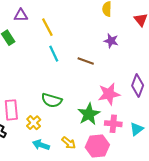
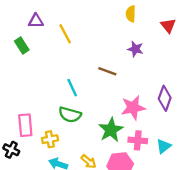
cyan line: (54, 54) -> (72, 88), moved
yellow cross: (34, 123) -> (50, 139), turned 32

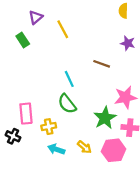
purple triangle: (36, 21) -> (36, 17), turned -40
green semicircle: (70, 115) -> (67, 104), turned 36

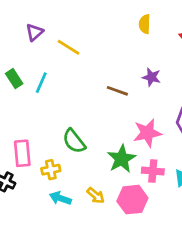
yellow line: (63, 29) -> (68, 47), turned -30
green rectangle: (23, 40) -> (14, 79), moved
purple star: (128, 43) -> (151, 77), moved
cyan line: (69, 79) -> (41, 83), moved, turned 49

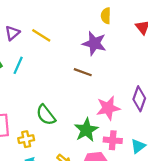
purple triangle: (34, 32) -> (12, 33), moved
purple star: (151, 77) -> (94, 43), moved, size x1.5

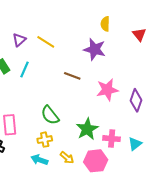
brown line: (83, 72) -> (72, 76), moved
pink star: (108, 108) -> (107, 90), moved
yellow cross: (26, 139) -> (45, 140), moved

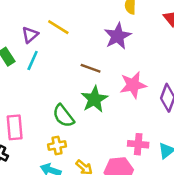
purple triangle: (19, 40) -> (30, 35), moved
purple star: (95, 49) -> (118, 36), turned 30
green star: (87, 129) -> (94, 99), moved

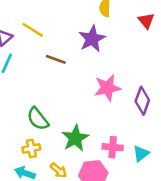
brown line: (91, 68) -> (56, 59), moved
green star: (94, 99) -> (75, 138), moved

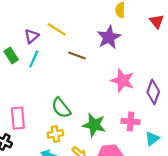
pink star: (107, 88) -> (123, 81), turned 30
green star: (75, 138) -> (94, 125), turned -30
pink cross: (113, 147) -> (131, 121), moved

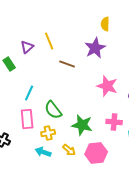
yellow line: (57, 29) -> (49, 41), turned 36
cyan line: (34, 59) -> (29, 93), moved
pink rectangle: (18, 118) -> (27, 119), moved

